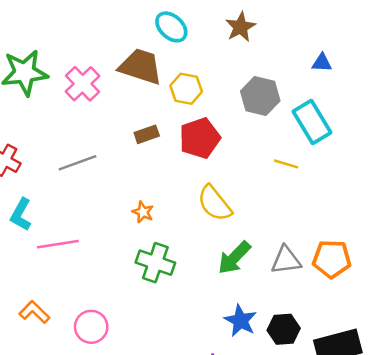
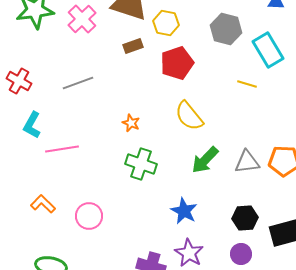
brown rectangle: (147, 134) -> (133, 46), moved
blue star: (240, 321) -> (184, 211), moved

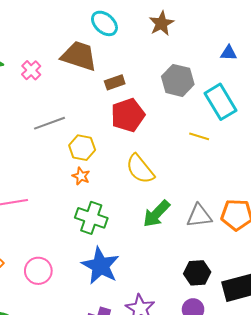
pink cross: (82, 19) -> (31, 70), size x0.7
yellow hexagon: (166, 23) -> (82, 148), moved
brown rectangle: (133, 46) -> (115, 82), moved
gray line: (78, 83) -> (49, 123), moved
blue star: (184, 211) -> (100, 266), moved, size x1.4

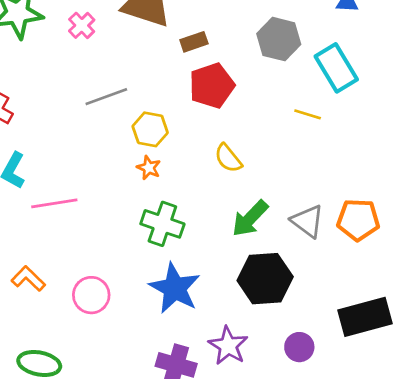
yellow semicircle: (140, 169) -> (228, 158), size x0.7
gray triangle: (199, 216) -> (308, 221), turned 44
black hexagon: (197, 273) -> (265, 279), moved, size x1.5

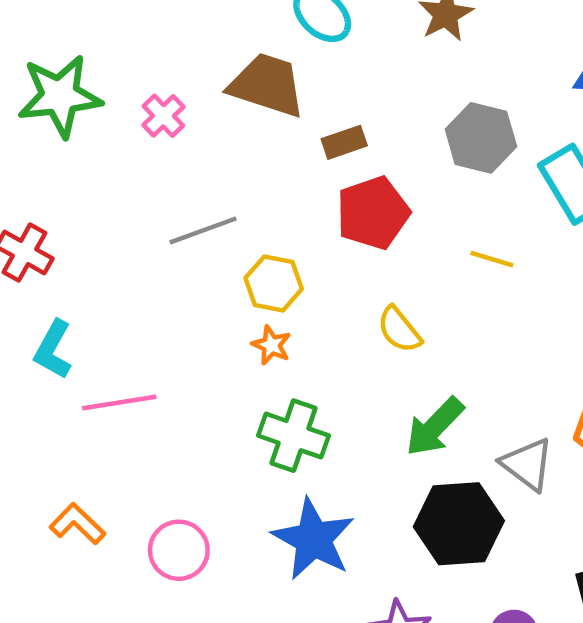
yellow line: (308, 114) -> (492, 259), moved
gray triangle: (308, 221) -> (527, 464), moved

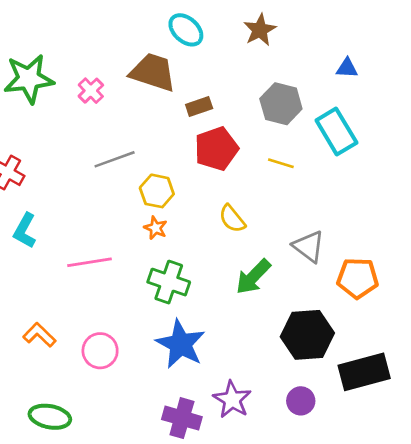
yellow line: (492, 259) -> (281, 163), moved
pink line: (119, 402) -> (90, 262), moved
gray triangle: (527, 464) -> (309, 246), moved
black hexagon: (459, 524) -> (307, 335), moved

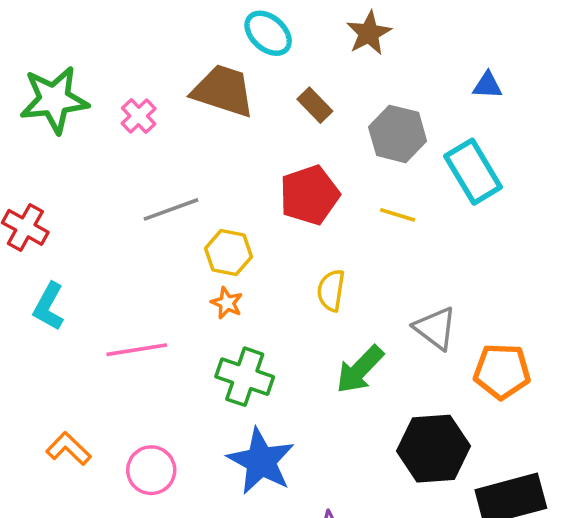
brown rectangle: (199, 106) -> (315, 105), moved, turned 65
yellow semicircle: (232, 219) -> (331, 290), turned 48

